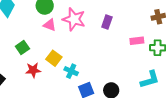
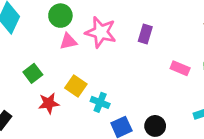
pink triangle: (50, 25) -> (68, 41), turned -32
pink rectangle: (137, 41) -> (180, 68), moved, turned 32

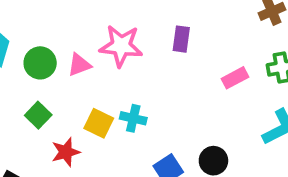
green circle: (60, 16) -> (40, 63), moved
pink rectangle: (180, 68) -> (235, 78), turned -42
cyan cross: (100, 102) -> (133, 118), moved

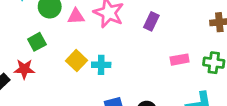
cyan cross: (133, 118) -> (101, 65), turned -30
red star: (66, 152) -> (24, 69), moved

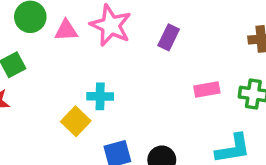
yellow square: (76, 61) -> (76, 121), moved

